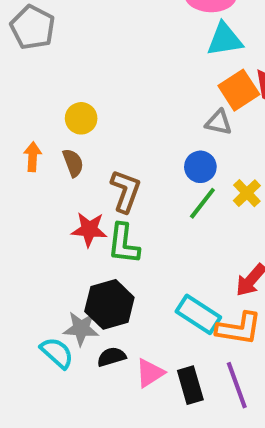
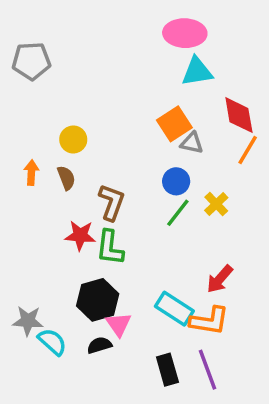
gray pentagon: (33, 27) -> (31, 61), turned -30
orange square: (239, 90) -> (174, 124), moved
gray star: (81, 329) -> (28, 321), moved
pink triangle: (150, 373) -> (119, 324), moved, turned -32

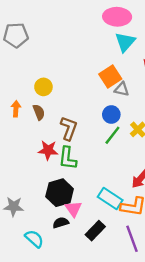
cyan triangle: (197, 71) -> (125, 42), turned -40
cyan semicircle: (52, 342) -> (34, 239), moved
black rectangle: (167, 370) -> (95, 231), moved, turned 60

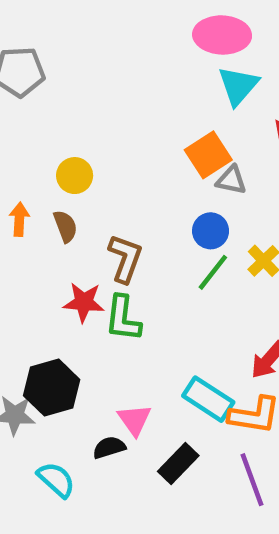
black hexagon: (60, 193) -> (52, 388), moved

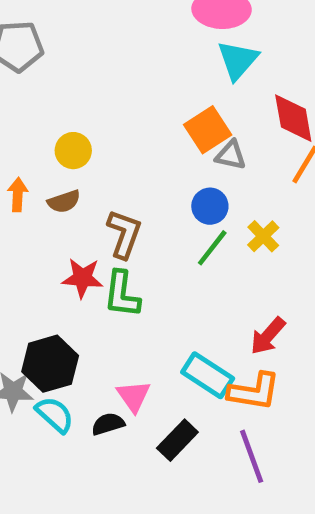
brown semicircle: (65, 226) -> (64, 202), turned 92
cyan semicircle: (56, 480) -> (55, 415), moved

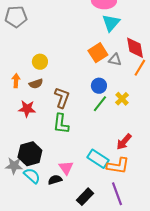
gray triangle: (231, 155) -> (115, 60), moved
red star: (83, 278) -> (27, 109), moved
black rectangle: (177, 440) -> (85, 197), moved

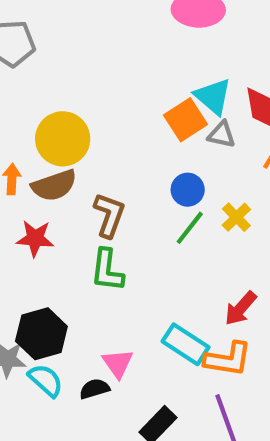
cyan triangle: (111, 23) -> (213, 96), moved, turned -30
yellow circle: (40, 62) -> (63, 139), size x1.6
brown semicircle: (36, 84) -> (54, 185), size x1.5

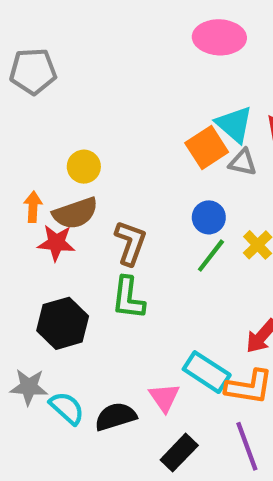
yellow circle: (63, 139) -> (84, 167), size x0.6
red star: (35, 238) -> (56, 243), moved
black hexagon: (41, 334) -> (63, 323), moved
pink triangle: (118, 363) -> (164, 397), moved
black semicircle: (94, 389) -> (116, 417), size x1.4

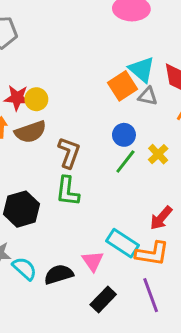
red star: (56, 243) -> (17, 98), moved

